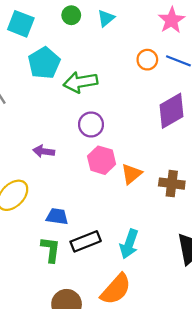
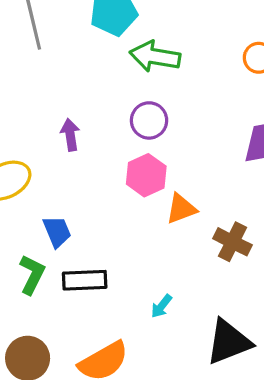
purple arrow: (44, 151) -> (70, 135), turned 54
blue trapezoid: (57, 216) -> (57, 232), turned 40
cyan arrow: (129, 244) -> (161, 306), moved, size x0.6

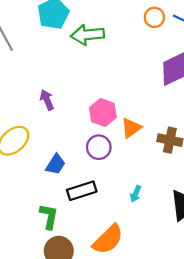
purple circle: (149, 120) -> (99, 147), moved
blue trapezoid: (57, 232) -> (55, 164), turned 70
green L-shape: (32, 274) -> (49, 216), moved

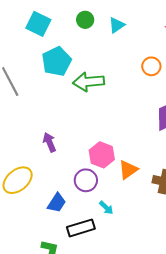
purple circle: (99, 147) -> (86, 180), moved
cyan arrow: (136, 194) -> (106, 208), moved, turned -70

